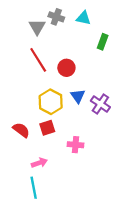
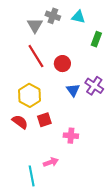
yellow hexagon: (51, 102) -> (30, 95), moved
purple cross: (100, 104) -> (94, 86), moved
pink arrow: (39, 163) -> (51, 162), moved

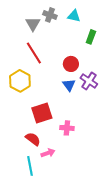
red circle: (62, 64) -> (71, 64), moved
yellow hexagon: (30, 95) -> (20, 81), moved
red square: (44, 120) -> (42, 113), size x1.5
red semicircle: (20, 122) -> (33, 139), moved

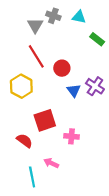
green rectangle: (91, 37) -> (97, 39), turned -72
red circle: (71, 64) -> (62, 68), moved
red semicircle: (33, 139) -> (25, 141), moved
pink arrow: (48, 153) -> (51, 163), turned -136

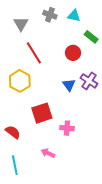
gray triangle: (35, 25) -> (21, 24), moved
red circle: (62, 68) -> (73, 53), moved
red semicircle: (25, 141) -> (13, 132), moved
cyan line: (32, 177) -> (15, 165), moved

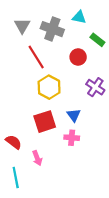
gray cross: (50, 15) -> (52, 29), moved, size x1.5
yellow hexagon: (20, 81) -> (49, 87), moved
blue triangle: (69, 85) -> (74, 115), moved
pink arrow: (48, 153) -> (37, 158), moved, turned -136

